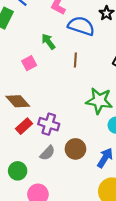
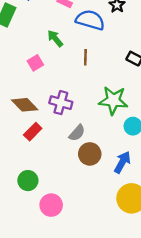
purple cross: (49, 124) -> (61, 103), moved
gray semicircle: (47, 153) -> (77, 133), moved

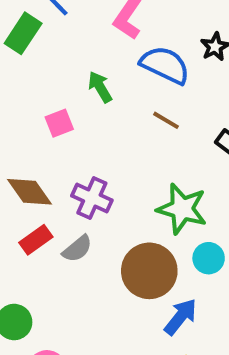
brown line: (85, 57) -> (166, 120), moved, turned -70
gray semicircle: (77, 133) -> (77, 249), moved
brown circle: (90, 154) -> (149, 271), moved, size x1.4

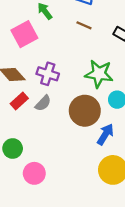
pink square: (59, 123) -> (24, 34), size x1.6

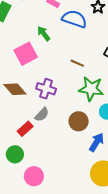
brown line: (84, 25) -> (77, 63), moved
red rectangle: (19, 101) -> (25, 129), moved
brown circle: (85, 111) -> (79, 121), size x0.7

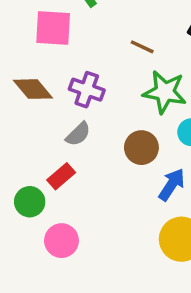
pink square: (26, 54) -> (53, 28), turned 30
red rectangle: (25, 129) -> (61, 176), moved

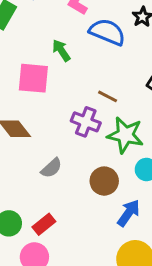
purple cross: (87, 90) -> (86, 122), moved
red rectangle: (61, 176) -> (44, 224), moved

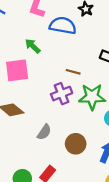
purple cross: (86, 122) -> (62, 94), turned -30
brown circle: (104, 181) -> (76, 144), moved

